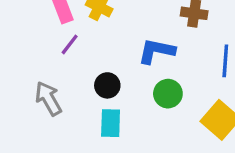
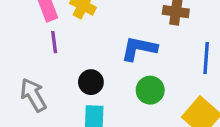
purple line: (70, 44) -> (54, 42), turned -45

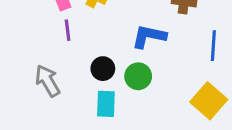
green circle: (150, 90) -> (138, 76), moved

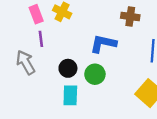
gray arrow: (48, 81) -> (26, 62), moved

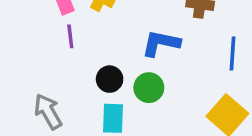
gray arrow: (26, 62) -> (48, 112), moved

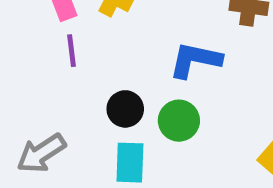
gray arrow: (48, 112) -> (41, 153), turned -93

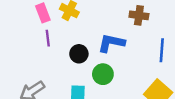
black circle: (125, 109) -> (79, 54), moved

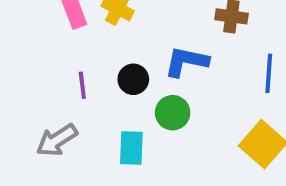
purple line: (48, 38) -> (82, 85), moved

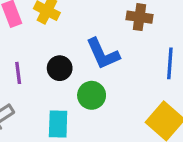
blue L-shape: (186, 62) -> (103, 54), turned -126

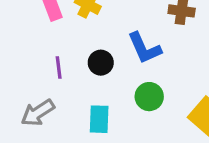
green circle: (92, 95) -> (149, 97), moved

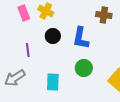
blue L-shape: (144, 48) -> (81, 38), turned 35
black circle: (101, 63) -> (53, 36), moved

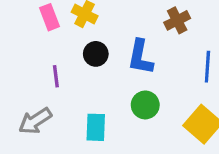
brown cross: (104, 15) -> (177, 20), turned -35

